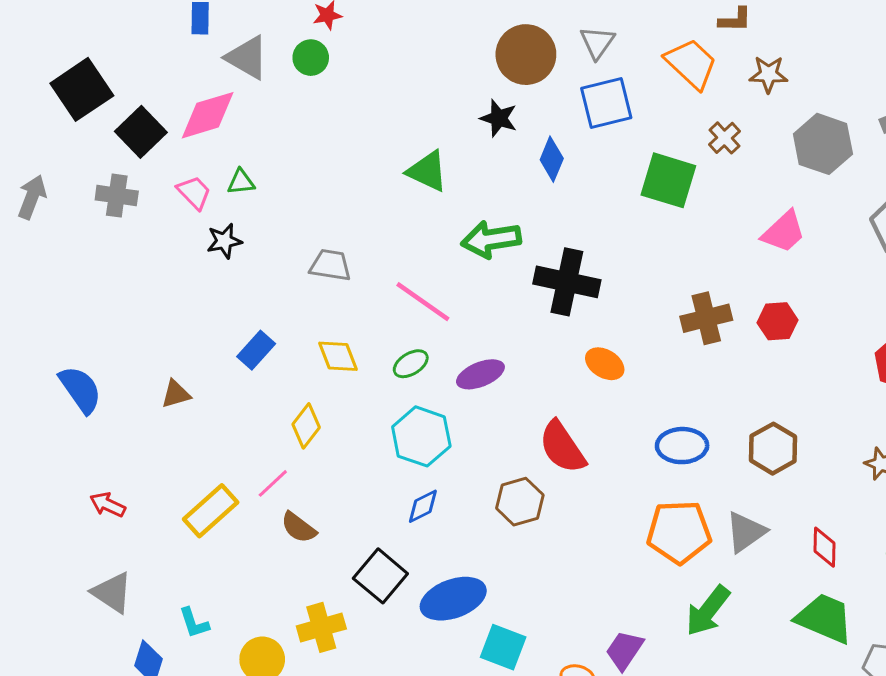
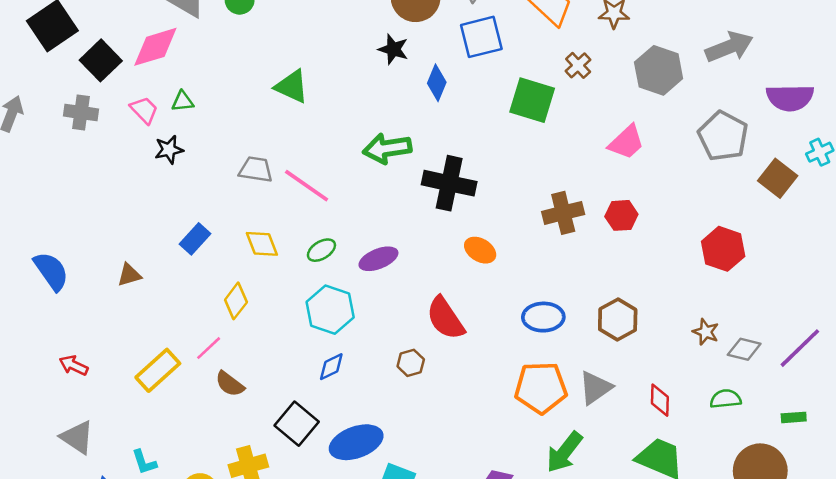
green triangle: (427, 171) -> (292, 86), moved
pink line: (423, 302) -> (307, 186), moved
brown hexagon: (520, 502) -> (411, 363), size x0.7

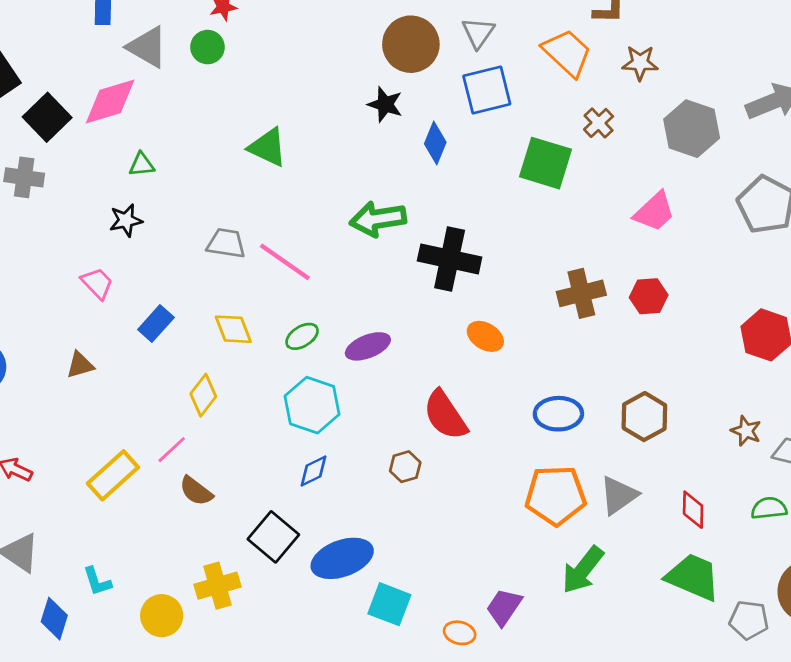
pink trapezoid: (144, 110) -> (97, 283), moved

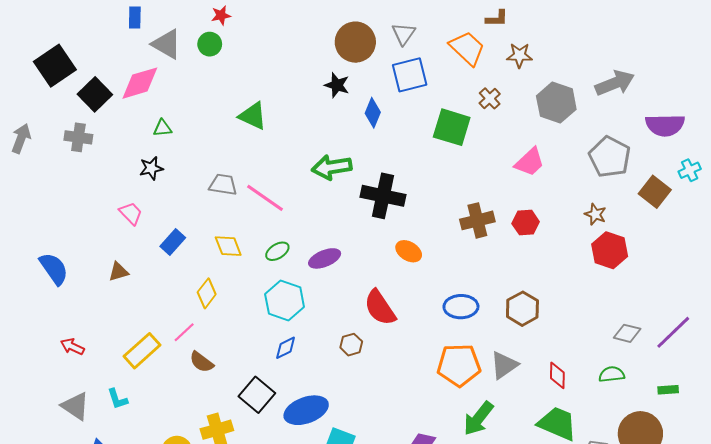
brown star: (746, 431) -> (595, 214), moved
cyan L-shape: (97, 581) -> (117, 399), moved

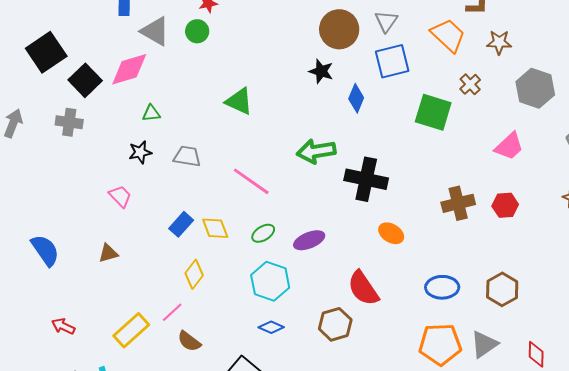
gray trapezoid: (223, 185) -> (187, 156), moved
blue rectangle: (173, 242) -> (181, 224), moved
brown hexagon: (351, 345) -> (335, 324), size x1.5
blue diamond: (286, 348) -> (271, 327), turned 50

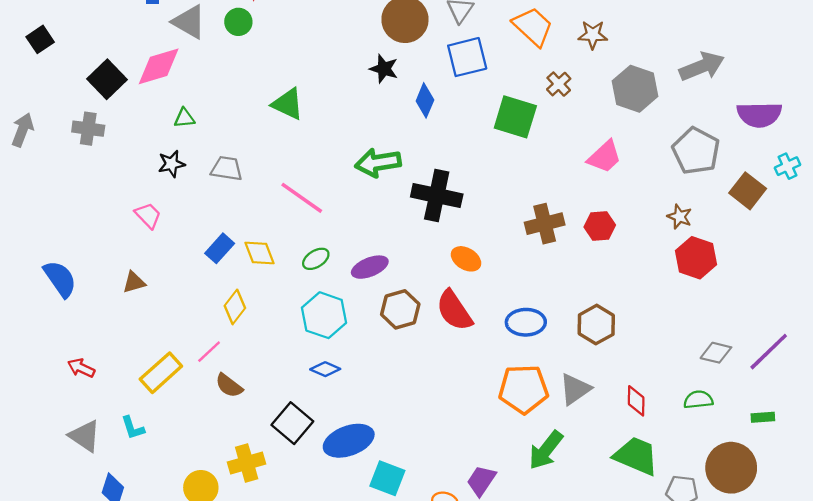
black square: (46, 52) -> (40, 39), moved, size x0.6
red semicircle: (363, 288) -> (454, 310), moved
brown hexagon: (335, 324) -> (400, 309), moved

